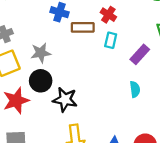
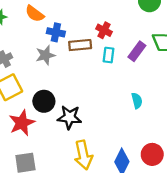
gray star: (41, 53) -> (45, 55), moved
purple rectangle: (140, 54) -> (137, 51), moved

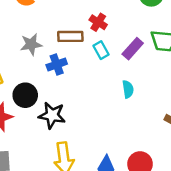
blue cross: (56, 32) -> (57, 64), moved, turned -36
cyan rectangle: (109, 55) -> (101, 50), turned -42
cyan semicircle: (137, 101) -> (128, 89), moved

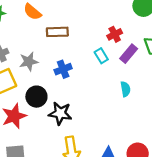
red cross: (98, 22) -> (115, 34), moved, turned 32
brown rectangle: (70, 36) -> (57, 32), moved
gray star: (31, 44) -> (29, 62), moved

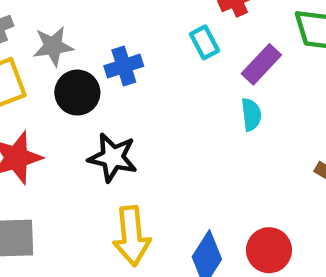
purple rectangle: (129, 54) -> (261, 64), moved
black circle: (36, 97) -> (77, 93), moved

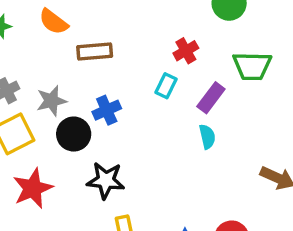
cyan rectangle: (205, 42) -> (166, 86), turned 60

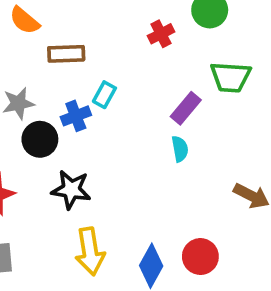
red cross: (186, 51) -> (161, 34), moved
cyan rectangle: (166, 86) -> (104, 95), moved

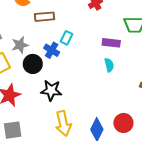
purple rectangle: (186, 108) -> (111, 43), turned 60
blue cross: (76, 116) -> (52, 50), turned -35

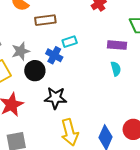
cyan rectangle: (67, 38) -> (70, 42), turned 48

